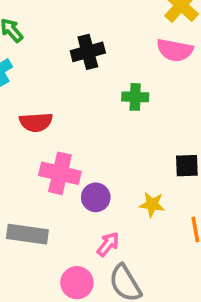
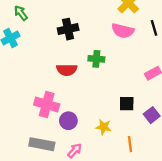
red semicircle: (36, 122) -> (67, 70), moved
gray rectangle: (27, 234) -> (42, 144), moved

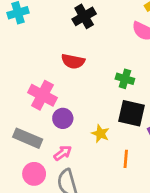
black cross: (68, 29) -> (84, 16), turned -30
green cross: (96, 59) -> (125, 79), moved
black square: (127, 104) -> (132, 113), size x1.5

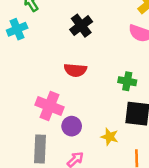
gray rectangle: (28, 138) -> (40, 149), turned 76

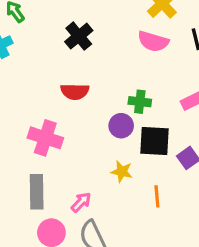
purple circle: (72, 126) -> (121, 126), moved

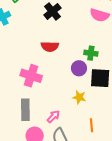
orange line: (157, 196) -> (91, 125), moved

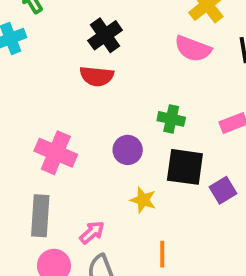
red semicircle: (50, 47) -> (97, 76), moved
purple circle: (79, 68) -> (128, 150), moved

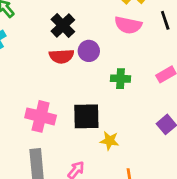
purple circle: (128, 150) -> (89, 51), moved
black square: (185, 167) -> (86, 116), moved

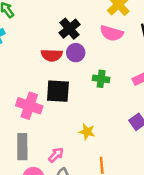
black cross: (63, 26) -> (70, 29), moved
black square: (86, 116) -> (58, 91), moved

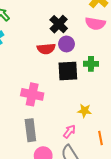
black square: (58, 91) -> (68, 71), moved
pink arrow: (56, 155) -> (69, 131), moved

